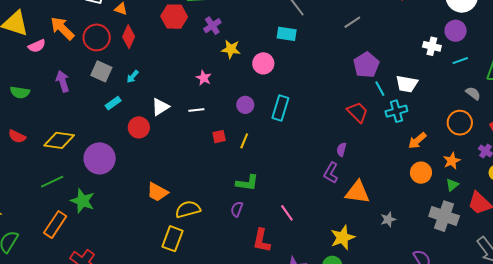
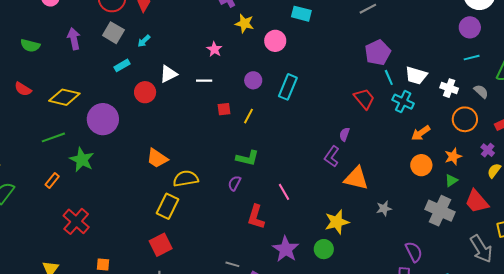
white cross: (432, 46) -> (449, 88), moved
cyan cross: (396, 111) -> (403, 102), turned 35
orange rectangle: (55, 225) -> (52, 181), size x0.6

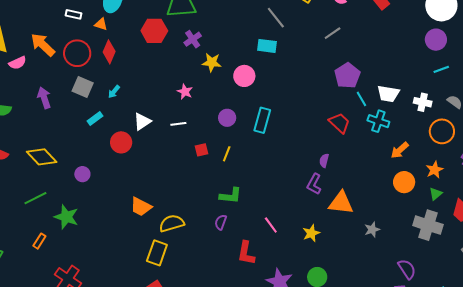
yellow diamond: (64, 97) -> (42, 157), turned 40
purple circle: (103, 119) -> (82, 174), size x0.5
yellow star: (337, 222) -> (311, 233), moved, size x0.7

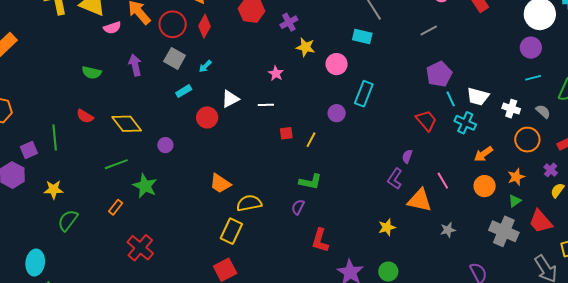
purple circle: (227, 118) -> (337, 113), moved
cyan rectangle: (262, 120) -> (364, 94), moved
pink line: (271, 225) -> (443, 181), moved

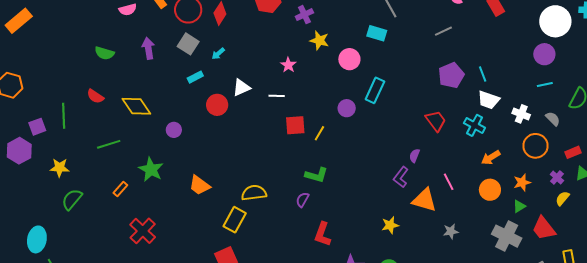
cyan line: (451, 99) -> (483, 74), moved
red square: (286, 133) -> (295, 125), size x1.5
green line: (116, 164) -> (109, 144), moved
orange trapezoid: (220, 183) -> (199, 185), moved

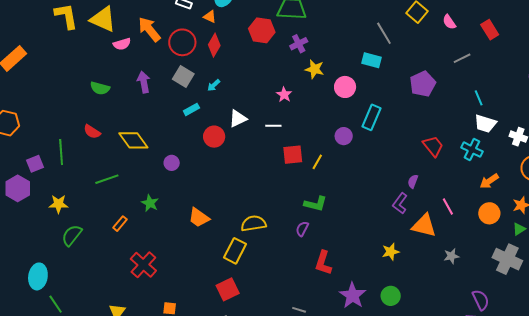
gray line: (443, 31) -> (462, 58), moved
purple pentagon: (451, 75) -> (423, 84), moved
green star: (151, 169) -> (150, 203), size x0.7

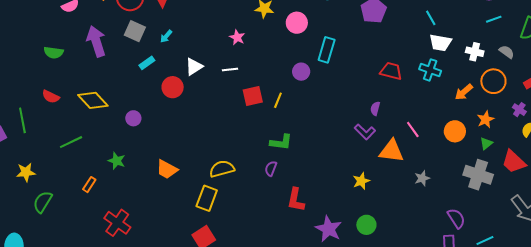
purple arrow: (144, 82) -> (96, 41), size x1.4
red trapezoid: (433, 146) -> (391, 71), turned -30
orange arrow: (489, 181) -> (464, 92), moved
purple L-shape: (400, 203) -> (365, 132), turned -75

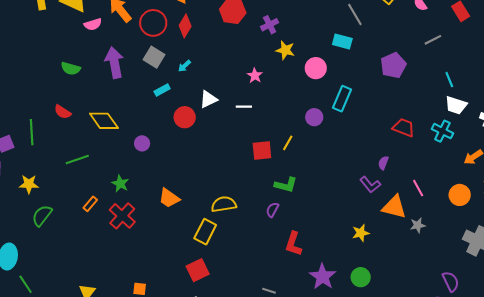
red square: (253, 96) -> (262, 151), moved
gray star: (422, 178) -> (418, 225), moved
red cross: (117, 223) -> (122, 216), moved

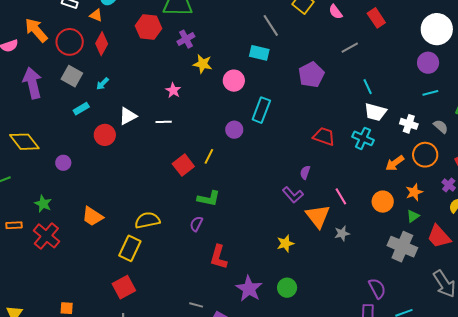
red square: (262, 151) -> (183, 165), turned -30
orange rectangle: (90, 204) -> (14, 225), turned 49
orange triangle: (394, 207) -> (318, 216), turned 40

